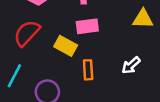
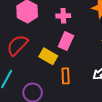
pink rectangle: (87, 26) -> (66, 41), turned -60

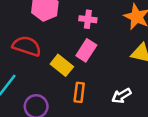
red semicircle: (17, 45) -> (27, 46), turned 55

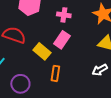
white arrow: (121, 96) -> (100, 70), moved

